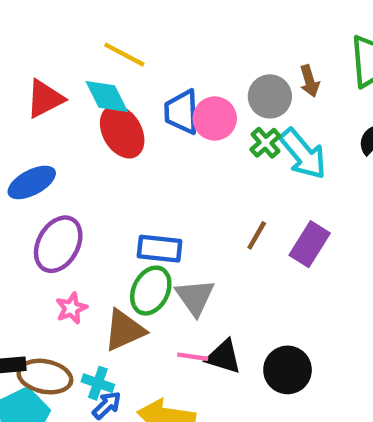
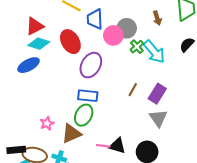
cyan diamond: (107, 96) -> (39, 44), moved, turned -45
gray circle: (270, 96) -> (127, 28), moved
blue trapezoid: (182, 112) -> (95, 19), moved
purple ellipse: (58, 244) -> (91, 65), moved
gray triangle: (195, 297) -> (158, 118), moved

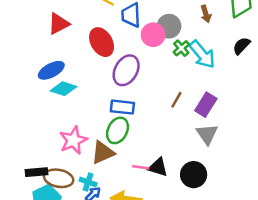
cyan diamond: (39, 44) -> (64, 89), moved
pink star: (47, 123) -> (73, 140), size x1.6

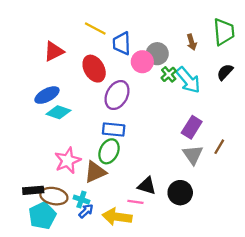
brown line: (176, 100) -> (219, 147), moved
pink line: (141, 167) -> (135, 202), moved

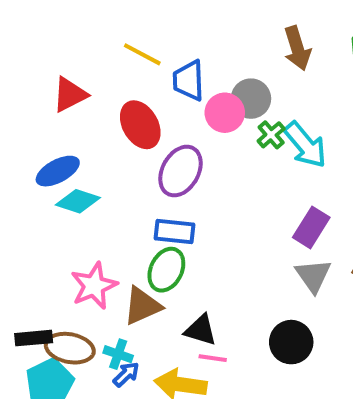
brown arrow: (192, 42) -> (297, 48), moved, size x1.5
black triangle: (147, 186) -> (201, 330), moved

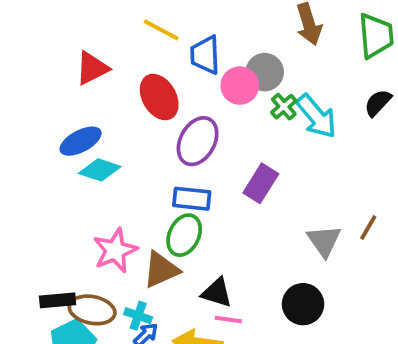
purple rectangle: (311, 227) -> (261, 183), moved

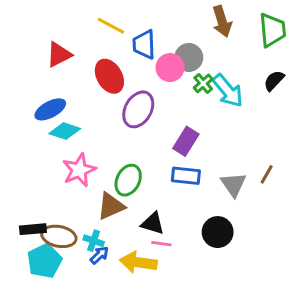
blue rectangle: (192, 199) -> (186, 176), moved
pink star: (115, 250) -> (79, 170), moved

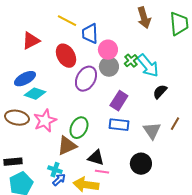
gray circle: (189, 57) -> (109, 67), moved
black semicircle: (274, 81) -> (160, 92), moved
brown ellipse: (59, 236) -> (17, 118), moved

